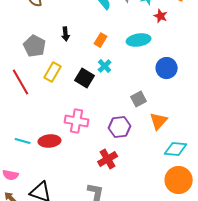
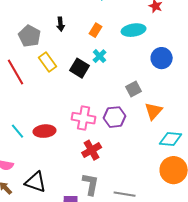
yellow rectangle: (53, 72) -> (48, 62), turned -66
pink cross: (77, 121) -> (84, 118), moved
cyan line: (23, 141) -> (18, 131), turned 35
red cross: (108, 159) -> (92, 150), moved

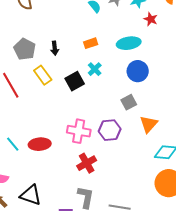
black arrow: (61, 24) -> (55, 48), moved
orange rectangle: (96, 30) -> (91, 43), turned 40
blue circle: (162, 58) -> (138, 71), moved
black square: (80, 68) -> (75, 81), turned 30

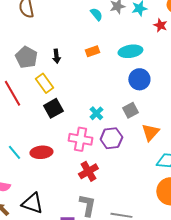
red star: (151, 19) -> (160, 25), moved
cyan cross: (95, 69) -> (96, 113), moved
black square: (75, 81) -> (53, 108), moved

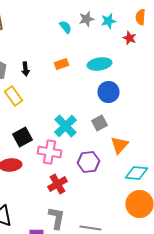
black square: (53, 108) -> (22, 137), moved
cyan cross: (96, 113) -> (66, 126), size x1.6
purple hexagon: (111, 138) -> (88, 162), moved

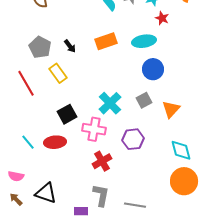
red star: (130, 38) -> (162, 18), moved
orange rectangle: (62, 64) -> (106, 41), size x1.5
black arrow: (26, 69) -> (70, 46), turned -32
orange triangle: (120, 145) -> (171, 109), moved
cyan diamond: (136, 173) -> (181, 150), turned 70

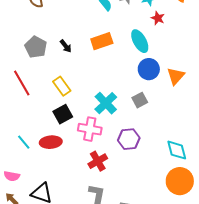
cyan ellipse: (144, 41) -> (140, 41), turned 70
yellow rectangle: (58, 73) -> (62, 86), moved
orange triangle: (171, 109) -> (176, 76), moved

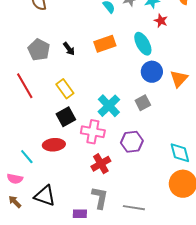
cyan line: (24, 142) -> (27, 157), moved

